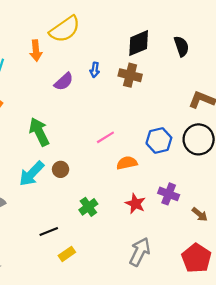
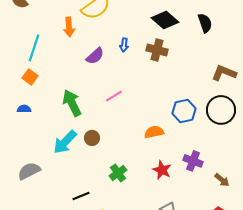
black diamond: (139, 43) -> (165, 20), turned 64
pink line: (105, 137) -> (114, 96), moved

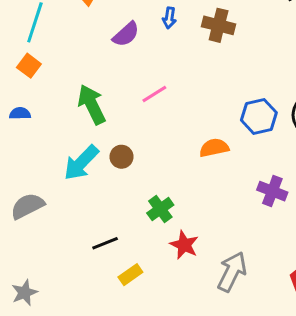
red star: (162, 170) -> (184, 245), moved

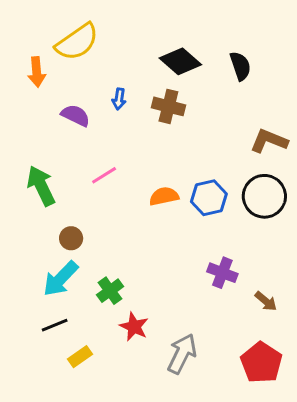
purple semicircle: (126, 34) -> (76, 115), turned -112
orange semicircle: (214, 148) -> (164, 196), moved
cyan arrow: (81, 163) -> (61, 279), moved

